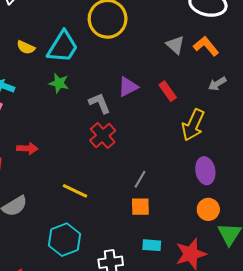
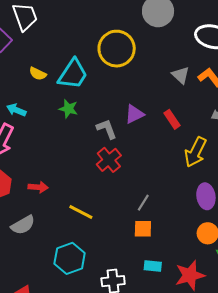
red arrow: (27, 148) -> (38, 187), moved

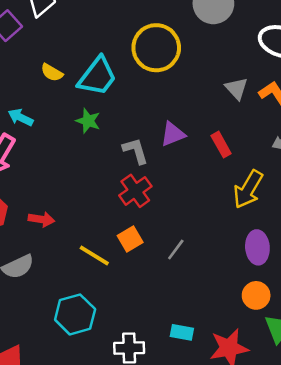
orange square: (143, 229) -> (130, 239), moved, turned -36

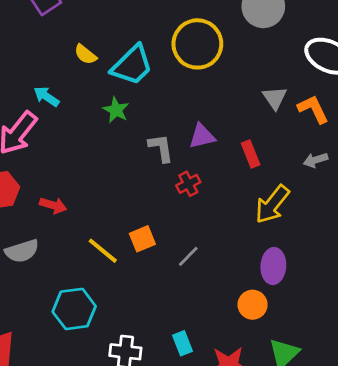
red cross: (135, 191) -> (188, 184), moved, size x0.7
orange circle: (256, 295) -> (253, 305), moved
cyan rectangle: (182, 332) -> (182, 343), turned 50

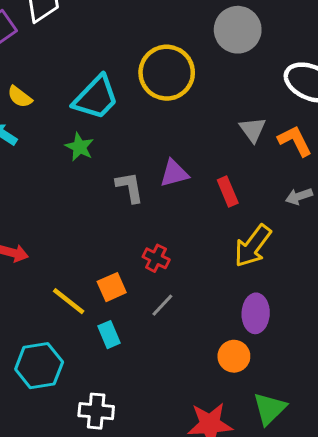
yellow semicircle: (85, 54) -> (20, 97), moved
red cross: (188, 184) -> (156, 258), moved, turned -35
cyan rectangle: (182, 343) -> (109, 335), moved

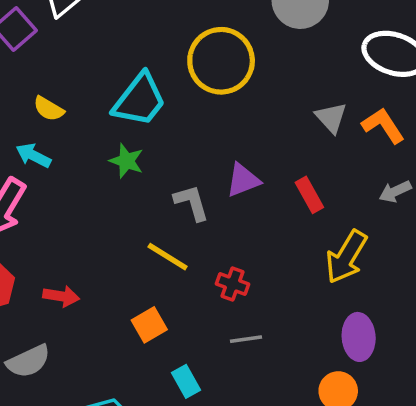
orange square: (112, 287) -> (149, 325), moved
yellow line: (69, 301) -> (168, 257), moved
gray line: (162, 305) -> (246, 339), turned 45

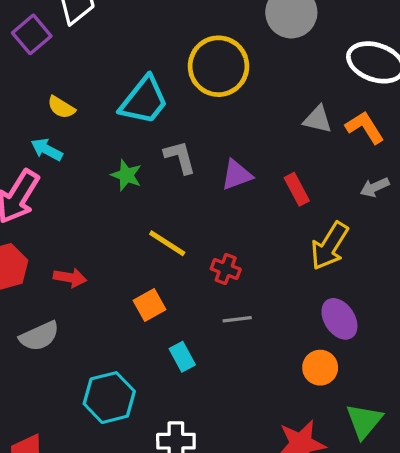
gray triangle: (331, 118) -> (318, 119), turned -36
green star: (126, 161) -> (126, 175), moved
gray L-shape: (192, 203) -> (180, 157), moved
purple ellipse: (359, 337) -> (339, 319), turned -30

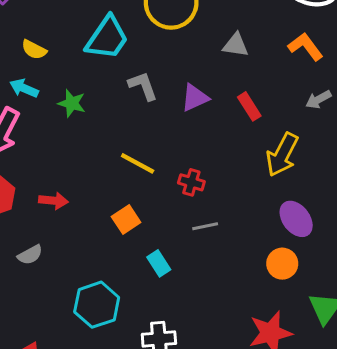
gray triangle: (318, 119) -> (236, 45), moved
green star: (126, 175) -> (72, 103), moved
gray semicircle: (39, 336) -> (30, 255), size x0.7

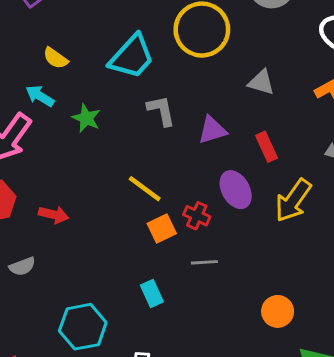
purple ellipse: (296, 219) -> (236, 190), moved
orange square: (126, 220) -> (162, 228), moved

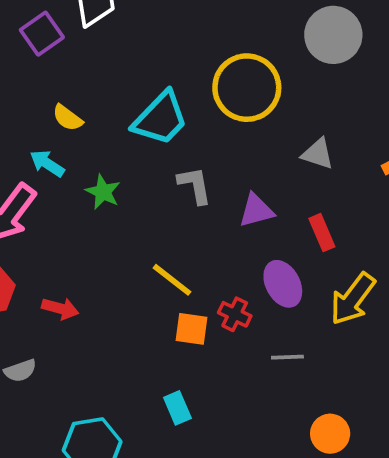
orange square: (162, 228) -> (191, 329), turned 32
gray line: (204, 262) -> (287, 357), moved

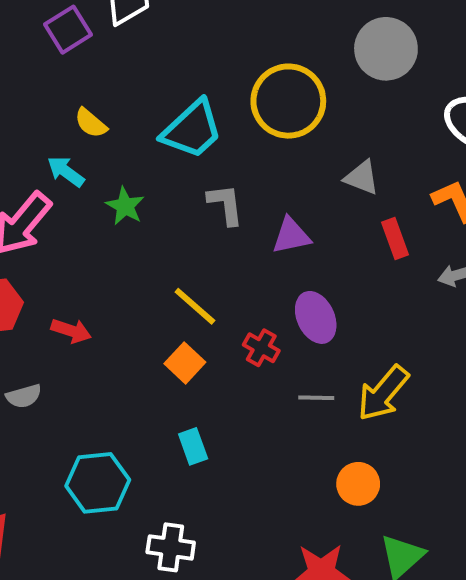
red rectangle: (322, 233) -> (395, 239), moved
yellow arrow: (353, 299) -> (383, 393), moved
orange square: (191, 329) -> (185, 363), moved, turned 32

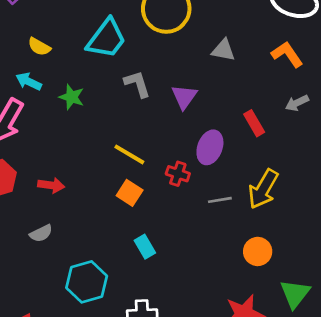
purple triangle: (291, 236) -> (184, 97), turned -32
red rectangle: (395, 239) -> (254, 123), moved
purple ellipse: (316, 317) -> (210, 147), turned 56
gray semicircle: (24, 396) -> (41, 233), moved

